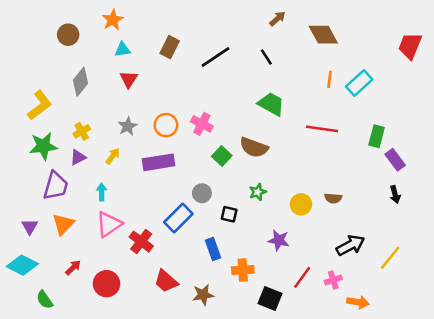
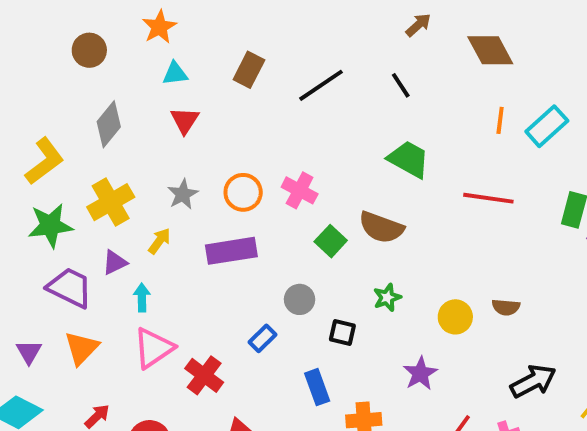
yellow cross: (82, 131) -> (111, 202), size x1.6
purple triangle: (78, 157) -> (115, 262), moved
purple trapezoid: (56, 186) -> (70, 288), turned -80
blue rectangle: (178, 218) -> (263, 338), size x0.6
purple star: (279, 240) -> (420, 373), turned 30

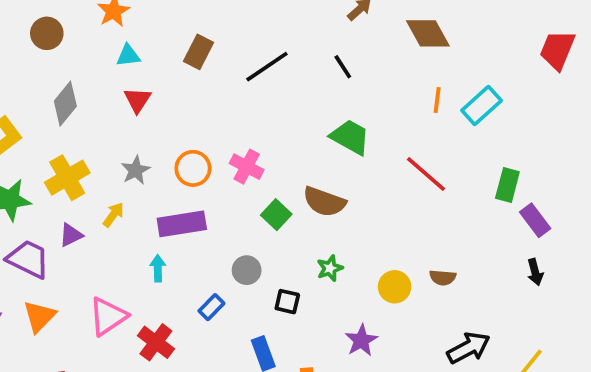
red line: (488, 198) -> (426, 174), turned 33
cyan arrow: (142, 297) -> (158, 268), moved

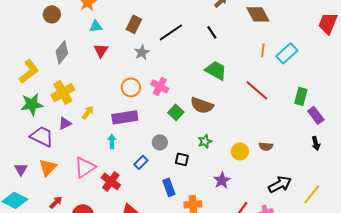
gray star: (136, 170) -> (142, 52), moved

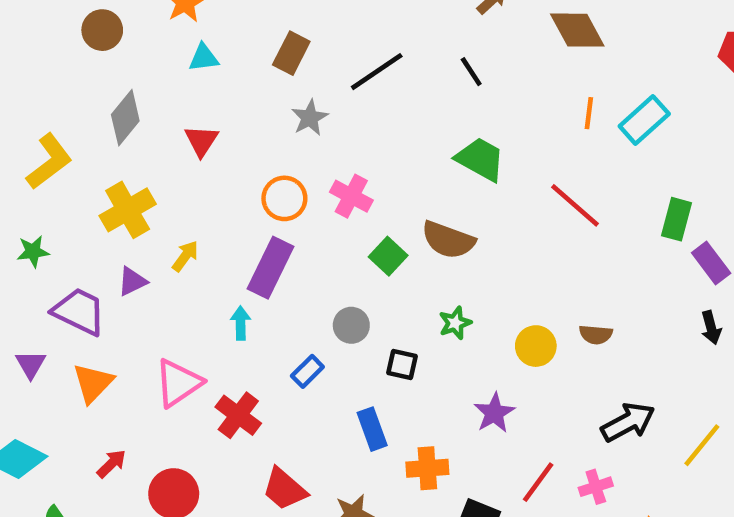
red triangle: (101, 50) -> (201, 141), moved
green star: (32, 104) -> (33, 251), moved, size x0.6
purple rectangle: (125, 117) -> (271, 268), turned -55
purple triangle: (21, 169) -> (31, 364), moved

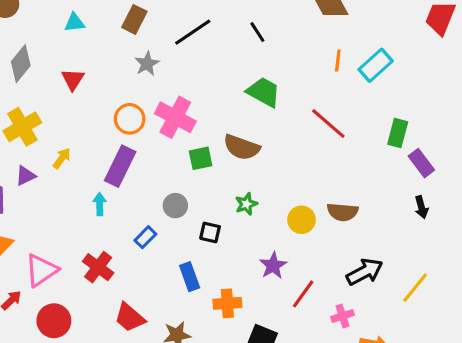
pink cross: (351, 196) -> (175, 117), size x1.4
green square: (388, 256) -> (201, 158), turned 35
brown semicircle: (596, 334) -> (343, 212), size x1.4
pink triangle: (178, 383) -> (41, 270), moved
red line: (538, 482) -> (303, 294), moved

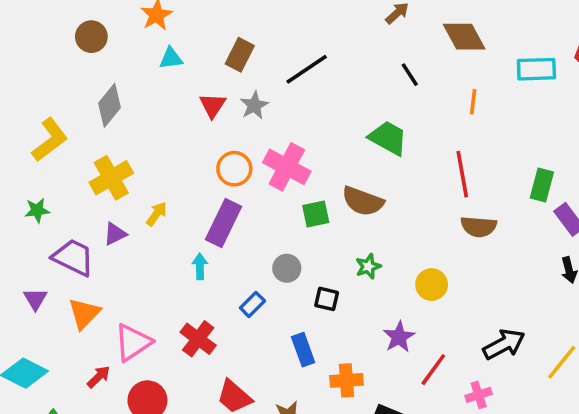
black line: (257, 32) -> (410, 75), moved
cyan rectangle: (376, 65) -> (536, 69), moved, turned 40
red triangle: (73, 79) -> (213, 105), moved
red line: (328, 124) -> (462, 174), turned 39
brown semicircle: (343, 212) -> (479, 227), moved

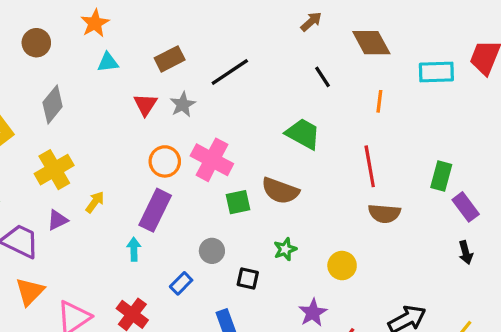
brown rectangle: (240, 55) -> (170, 59), turned 36

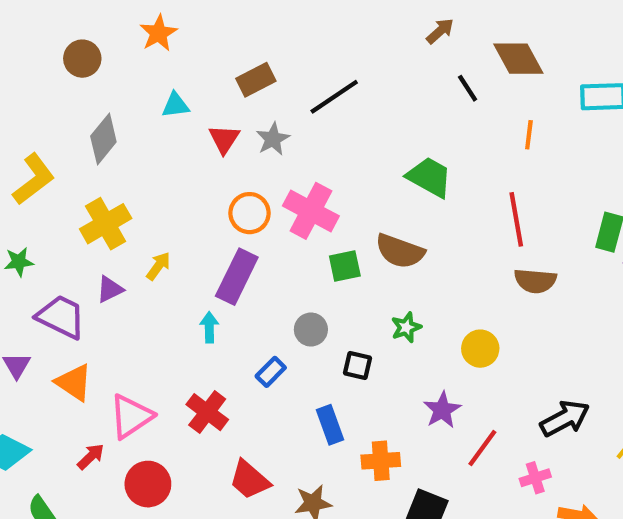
cyan triangle: (108, 62) -> (175, 105), moved
black line: (323, 77) -> (468, 88), moved
orange triangle: (30, 292) -> (74, 382), turned -40

